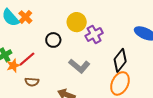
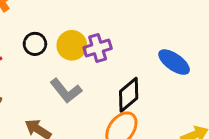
yellow circle: (77, 22) -> (72, 45), moved

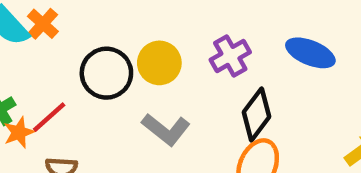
black circle: (35, 44) -> (106, 73), size x1.5
purple cross: (98, 48) -> (230, 56), moved

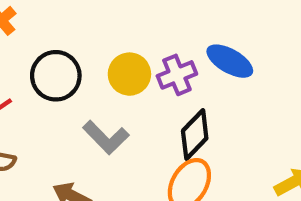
blue ellipse: (310, 53) -> (230, 61), moved
yellow circle: (159, 63) -> (129, 74), moved

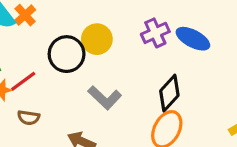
yellow circle: (129, 74) -> (97, 39), moved
purple cross: (177, 75) -> (155, 33), moved

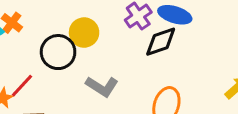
black diamond: (169, 93) -> (161, 42), moved, turned 40

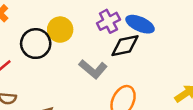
gray L-shape: (102, 86) -> (93, 69), moved

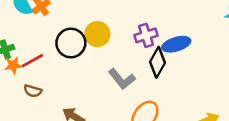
blue ellipse: (140, 24) -> (176, 44), turned -52
black diamond: (125, 46) -> (157, 62), turned -60

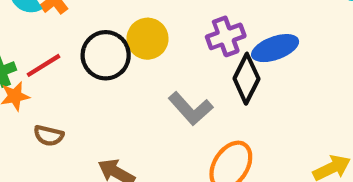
red line: (32, 61) -> (43, 65), moved

